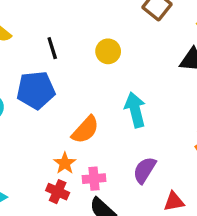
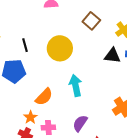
yellow circle: (108, 51) -> (60, 48), size x1.6

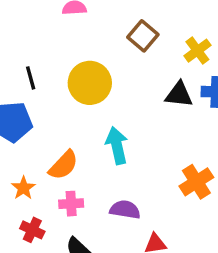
orange star: (30, 117) -> (23, 188), moved
purple semicircle: (80, 123) -> (125, 210), turned 66
pink cross: (48, 128) -> (71, 204), moved

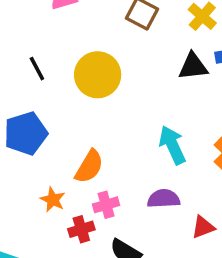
black line: (31, 78) -> (37, 69), moved
cyan arrow: (117, 146) -> (172, 145), moved
red cross: (32, 230) -> (81, 229), moved, turned -30

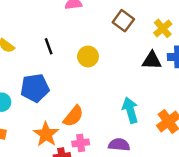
yellow circle: (98, 75) -> (88, 56), size x0.7
orange star: (53, 200) -> (46, 134), size x1.5

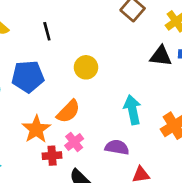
yellow circle: (88, 56) -> (86, 67), moved
pink cross: (81, 143) -> (74, 142), turned -35

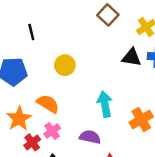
orange semicircle: (68, 111) -> (48, 104), turned -105
red cross: (52, 156) -> (32, 142), turned -35

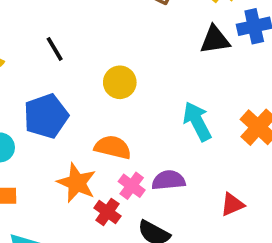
purple semicircle: (90, 137) -> (168, 180), moved

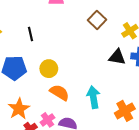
yellow circle: (120, 82) -> (49, 69), moved
orange semicircle: (113, 147) -> (59, 92), moved

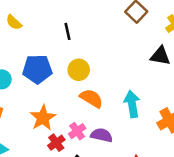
black line: (30, 34) -> (68, 31), moved

